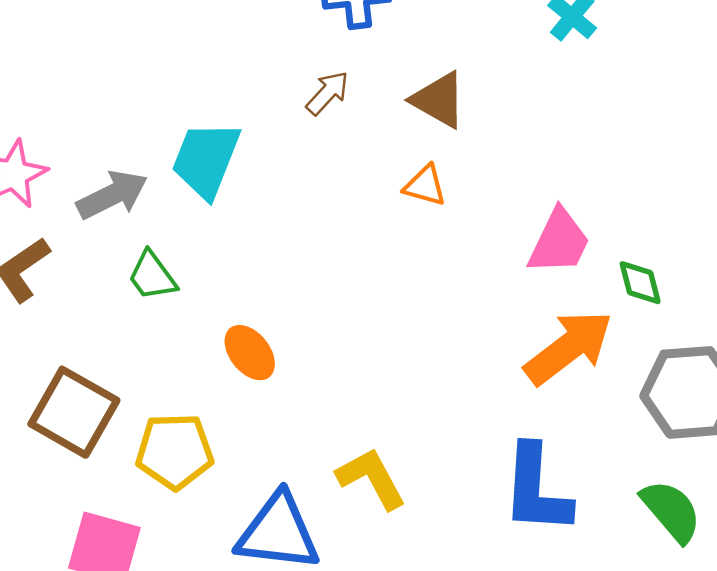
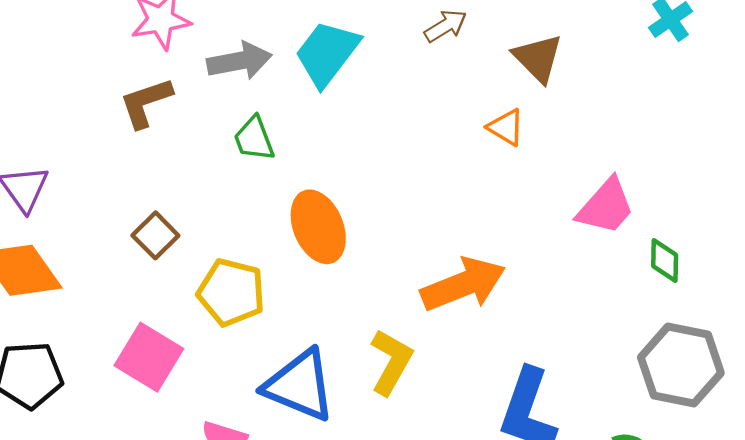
orange arrow: (569, 348) -> (463, 284), moved
orange ellipse: (250, 353) -> (318, 227), size x1.4
brown square: (74, 412) -> (155, 235), size x0.6
yellow L-shape: (371, 478) -> (391, 362), turned 42

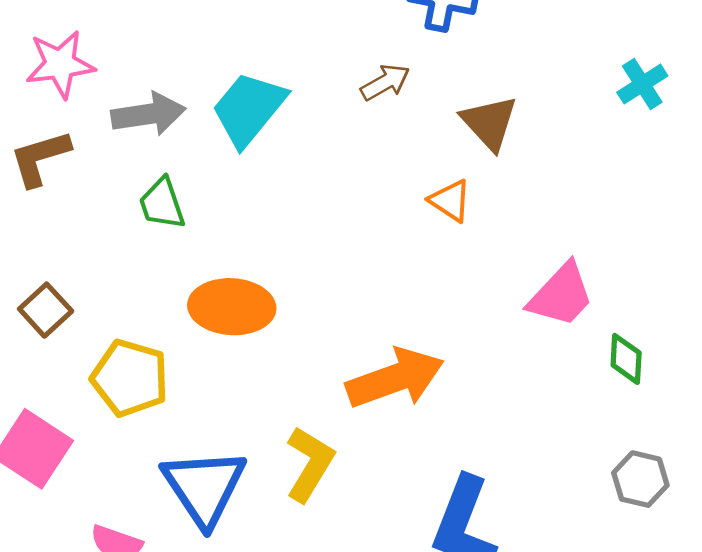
orange ellipse: (318, 227) -> (232, 307), turned -66
gray hexagon: (681, 365) -> (640, 479), size x0.6
blue triangle: (300, 385) -> (204, 487), turned 32

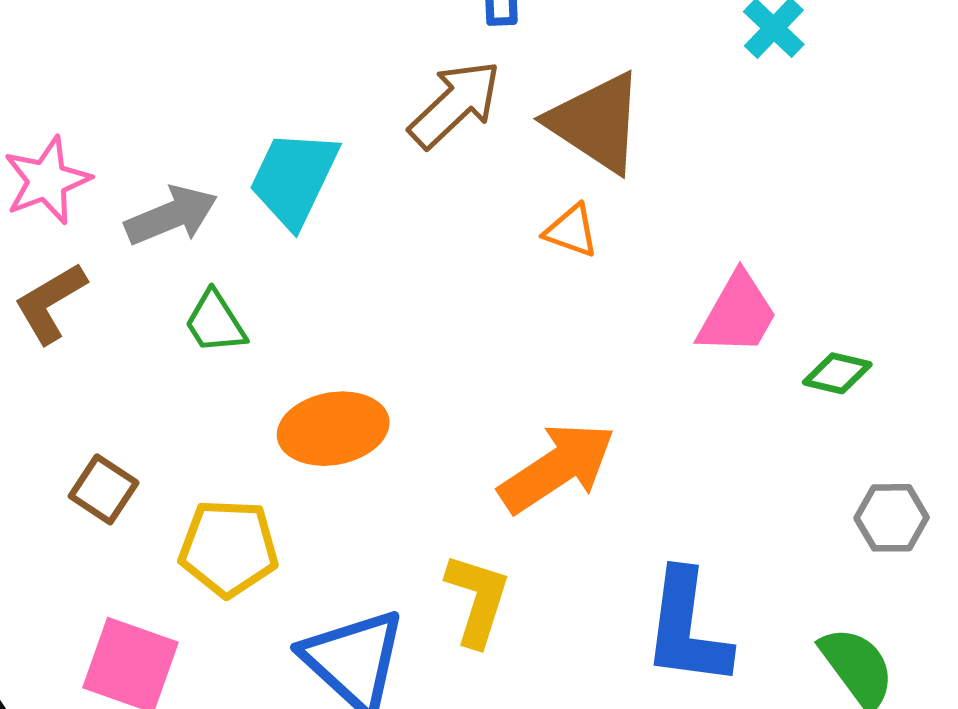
brown arrow: (385, 82) -> (455, 104), size x1.6
brown triangle: (489, 123) -> (596, 122), size x1.4
green diamond: (626, 359) -> (837, 373), turned -66

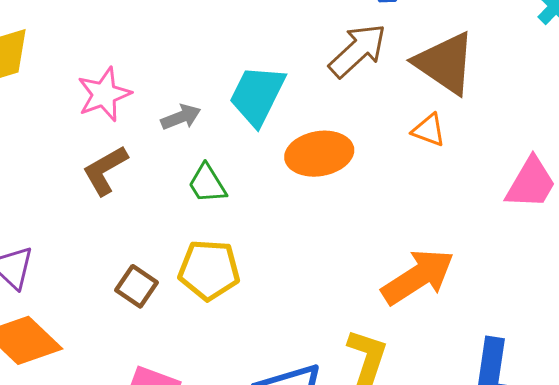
gray arrow: (171, 216) -> (181, 117), size x0.7
orange ellipse: (333, 429) -> (319, 154), moved
yellow pentagon: (229, 548) -> (209, 270), moved

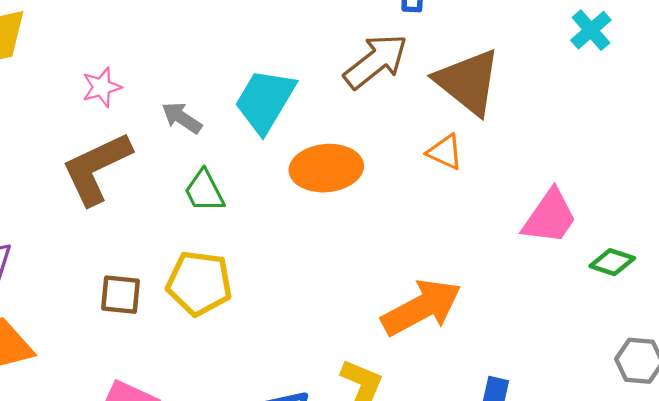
pink star: (104, 94) -> (102, 87), size x0.7
gray arrow: (181, 117) -> (182, 118), turned -129
brown L-shape: (105, 170) -> (96, 168), size x1.4
brown square: (136, 286) -> (120, 295), turned -33

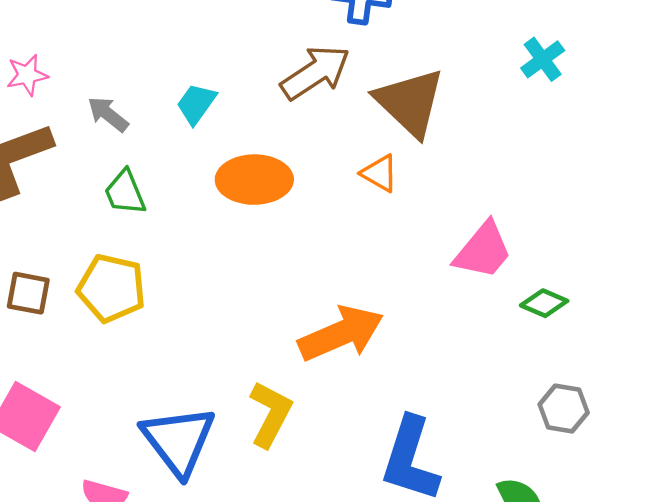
cyan trapezoid: (265, 101) -> (196, 104), size x0.6

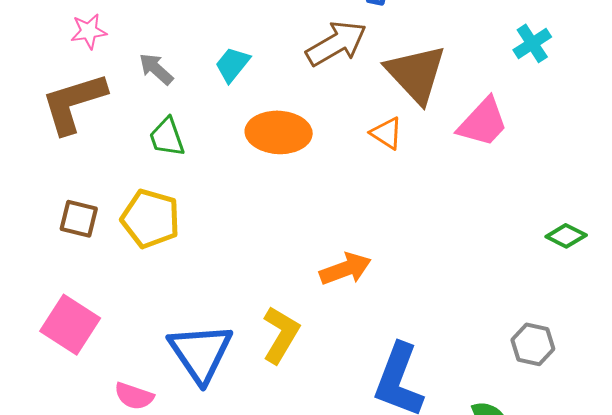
pink trapezoid: (483, 250) -> (483, 122), moved
green diamond: (544, 303) -> (566, 236), moved
orange arrow: (341, 334) -> (345, 269), size x0.7

